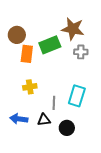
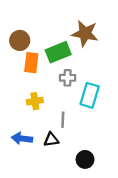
gray cross: (81, 52) -> (68, 78), moved
cyan rectangle: (77, 96) -> (90, 95), moved
black circle: (67, 128) -> (85, 159), moved

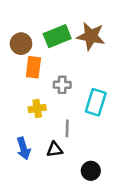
green rectangle: (58, 52) -> (57, 36), moved
gray cross: (68, 78) -> (62, 85), moved
blue arrow: (22, 138) -> (23, 148), turned -114

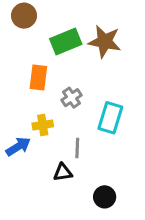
brown circle: (21, 44) -> (24, 16), moved
gray cross: (62, 85) -> (71, 98), turned -35
blue arrow: (23, 148) -> (18, 147), moved, turned -105

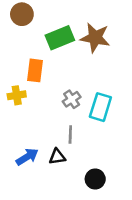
gray cross: (71, 98) -> (72, 99), moved
yellow cross: (43, 125) -> (17, 95), moved
blue arrow: (18, 147) -> (27, 157), moved

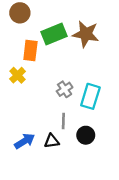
orange rectangle: (35, 70) -> (30, 50), moved
yellow cross: (17, 95) -> (18, 75), moved, turned -35
black circle: (95, 179) -> (86, 135), moved

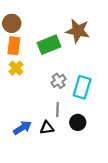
brown circle: (20, 13) -> (12, 23), moved
green rectangle: (54, 34) -> (49, 45), moved
orange rectangle: (30, 50) -> (14, 46), moved

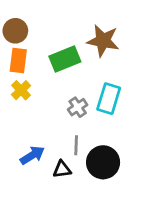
cyan rectangle: (82, 87) -> (109, 99), moved
black circle: (78, 122) -> (103, 162), size x1.5
blue arrow: (22, 128) -> (32, 155), moved

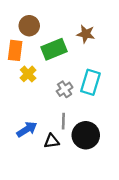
brown circle: (15, 31) -> (29, 26), moved
brown star: (103, 41) -> (86, 34), size x0.7
yellow cross: (21, 90) -> (28, 74), moved

